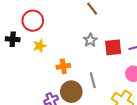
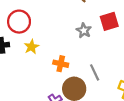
red square: (113, 47) -> (109, 21), moved
orange cross: (63, 66) -> (61, 64), turned 32

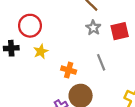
gray star: (84, 31) -> (93, 28), moved
gray line: (95, 72) -> (101, 62), moved

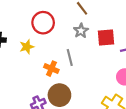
red circle: (30, 26) -> (43, 23), moved
gray line: (101, 62) -> (70, 58), moved

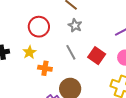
red square: (106, 38) -> (97, 56), moved, turned -36
orange cross: (51, 69) -> (45, 68), moved

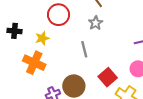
red square: (97, 56) -> (108, 77), moved
orange cross: (45, 68) -> (34, 63), moved, size x1.5

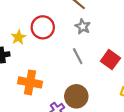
yellow star: (42, 38) -> (18, 37), moved
red square: (108, 77) -> (110, 60), moved

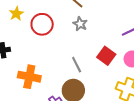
yellow star: (18, 37) -> (16, 14), moved
gray line: (78, 56) -> (77, 65), moved

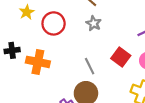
orange cross: (29, 77) -> (38, 62), moved

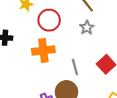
orange cross: (38, 62) -> (43, 51), moved, turned -30

